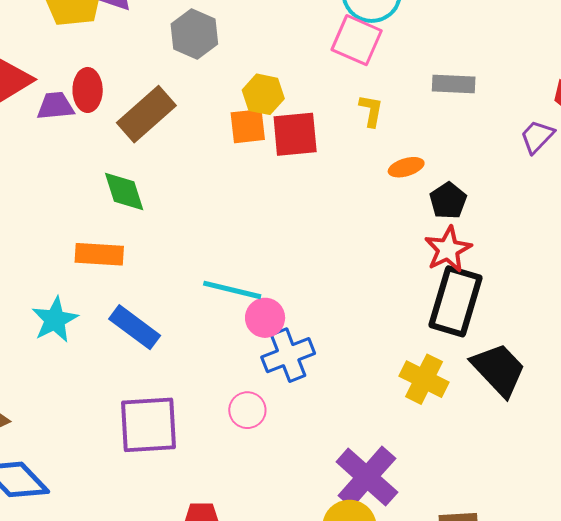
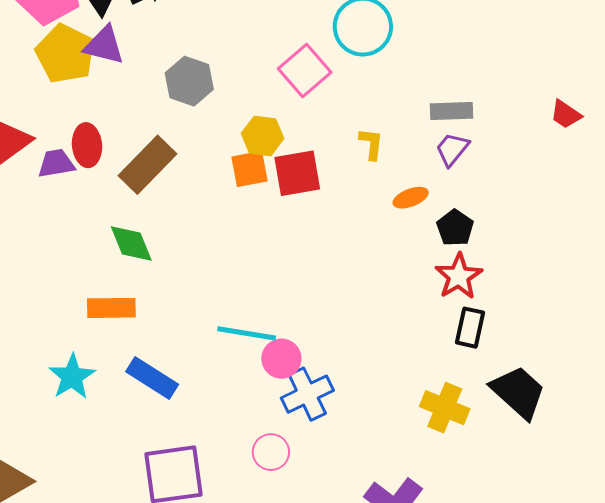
pink square: (357, 40) -> (305, 71), moved, turned 30
purple trapezoid: (537, 137) -> (452, 149), moved
black rectangle: (455, 301) -> (470, 328), size x0.6

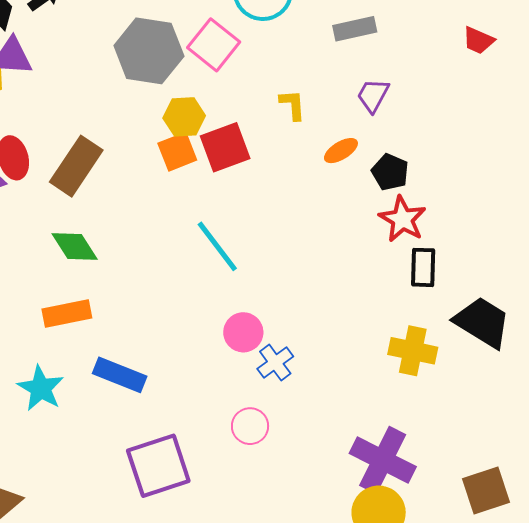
gray hexagon: (189, 81) -> (149, 51), moved, size x1.4
gray rectangle: (452, 111) -> (355, 29), moved
cyan line: (247, 333) -> (217, 246), moved, turned 54
blue cross: (307, 394) -> (275, 363), size x0.7

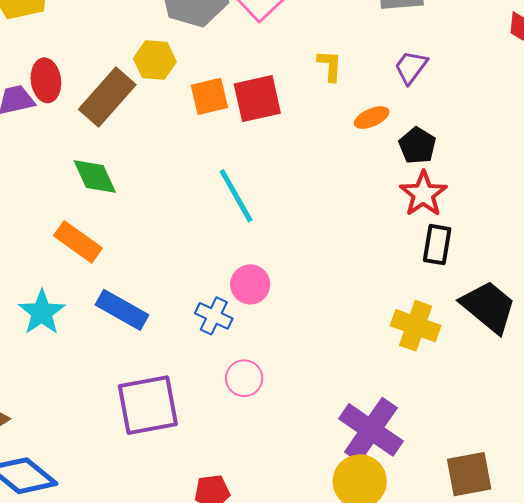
yellow hexagon: (184, 117) -> (155, 60), moved
orange rectangle: (67, 314) -> (78, 242), turned 39
blue cross: (275, 363) -> (214, 316), moved, turned -36

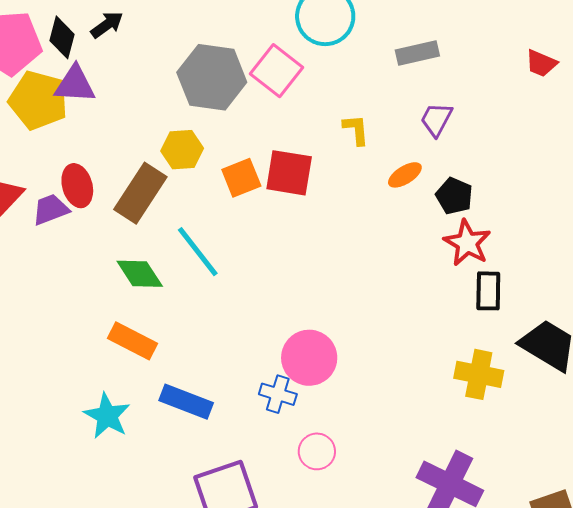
red square: (257, 99) -> (289, 173), turned 30
cyan line: (236, 196) -> (198, 252), moved
pink circle: (250, 284) -> (309, 358), size x1.4

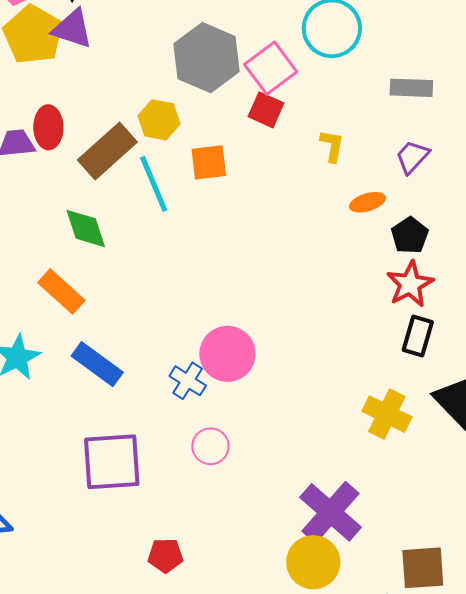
red square: (289, 173) -> (266, 110), moved, size x0.7
cyan line: (198, 252) -> (154, 184), moved

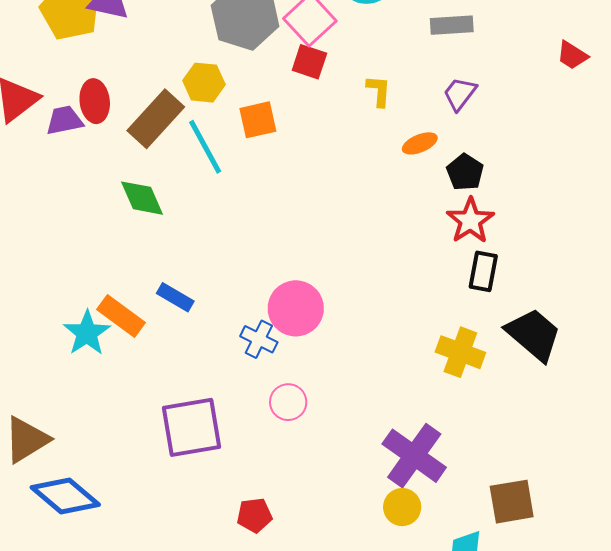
orange rectangle: (61, 291) -> (121, 316), moved
blue rectangle: (97, 364) -> (175, 297), moved, size x0.7
yellow circle: (313, 562) -> (402, 507), size x0.7

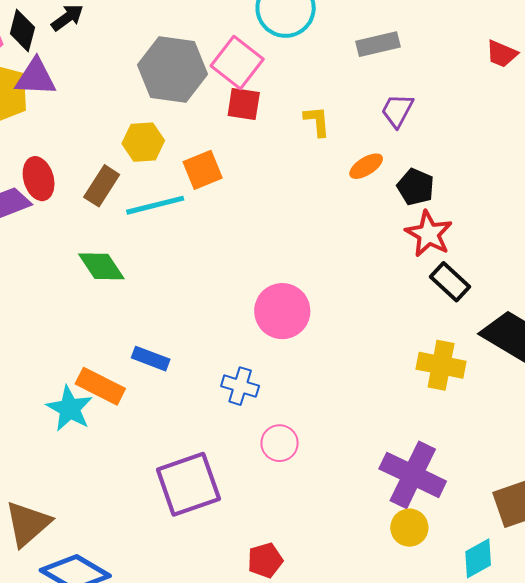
brown rectangle: (156, 119) -> (102, 186), size x0.7
cyan line: (205, 147) -> (155, 205), turned -66
black rectangle: (483, 271) -> (450, 282), turned -48
pink circle: (296, 308) -> (282, 311), moved

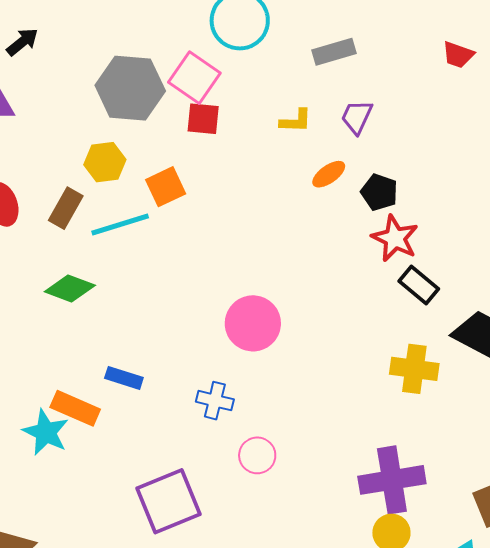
yellow L-shape: (317, 121) -> (296, 121), moved, turned 100
green diamond: (101, 266) -> (70, 289), turned -33
purple cross: (413, 475) -> (392, 480), turned -32

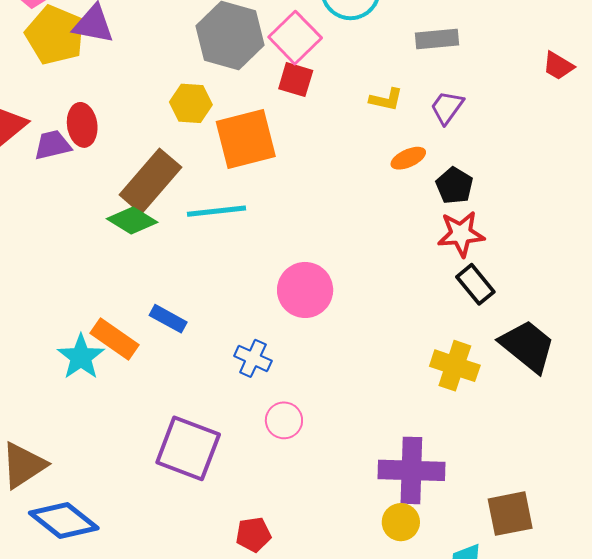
orange square: (166, 187) -> (246, 139), size x1.6
brown rectangle: (66, 208) -> (150, 181), moved, size x1.6
cyan line: (120, 225) -> (217, 211), moved
red star: (395, 238) -> (461, 234), turned 30
purple square: (168, 501) -> (188, 448), turned 32

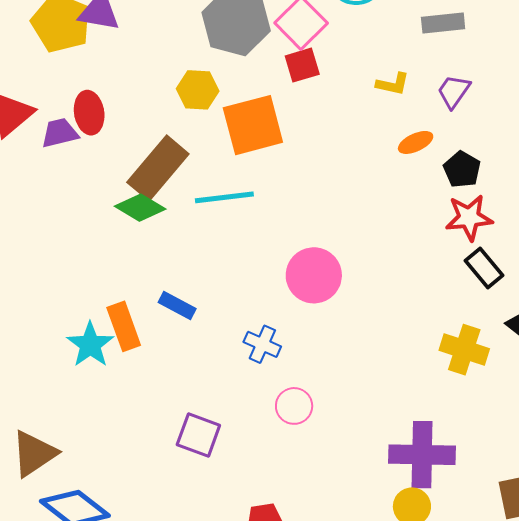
red square: (296, 80) -> (302, 65), turned -33
orange rectangle: (114, 339) -> (124, 326), turned 36
purple square: (188, 448) -> (198, 435), size x0.7

